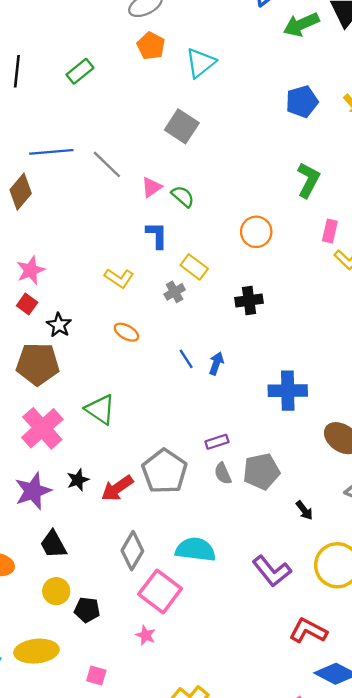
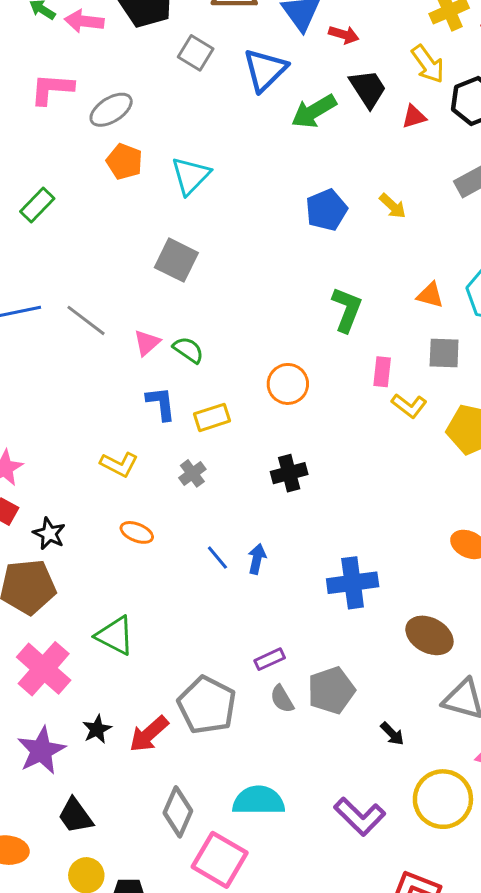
yellow rectangle: (194, 267) -> (212, 417), moved, turned -48

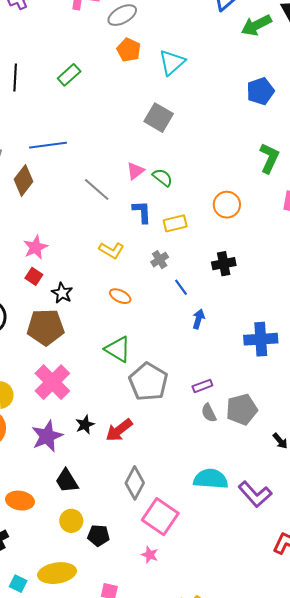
gray line: (86, 320) -> (97, 189), moved
blue line: (217, 558) -> (181, 287), moved
green triangle: (115, 636) -> (118, 349), moved
gray pentagon: (207, 705) -> (148, 382), moved
cyan semicircle: (259, 801) -> (211, 479), moved

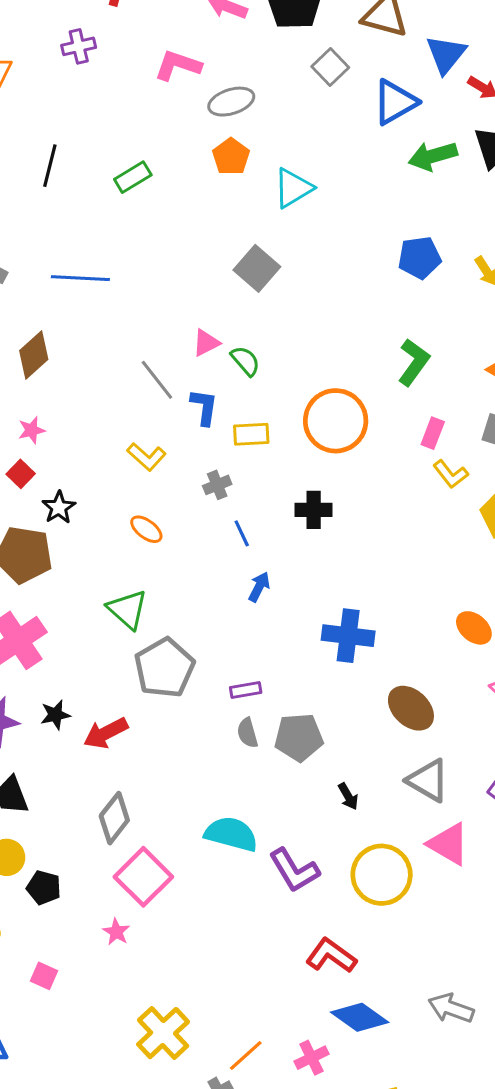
brown diamond: (24, 180) -> (34, 355), moved
gray line: (97, 189) -> (157, 380), moved
orange circle: (227, 205) -> (336, 421), size x1.5
pink star: (35, 247) -> (32, 430), size x0.7

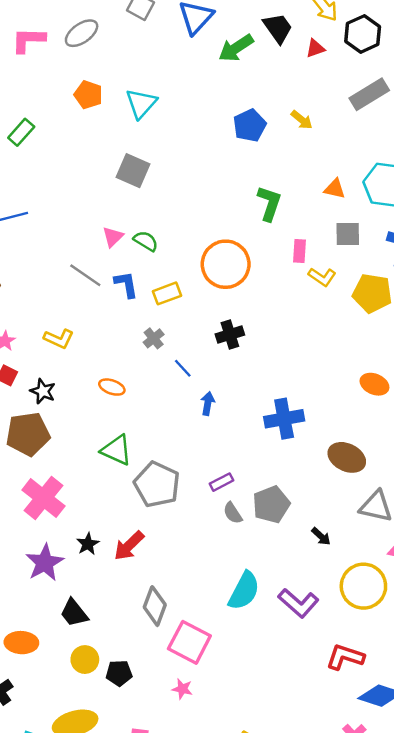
gray ellipse: (231, 102) -> (82, 33), moved
yellow L-shape: (147, 457) -> (59, 339), moved
cyan semicircle: (231, 834) -> (244, 591), turned 120

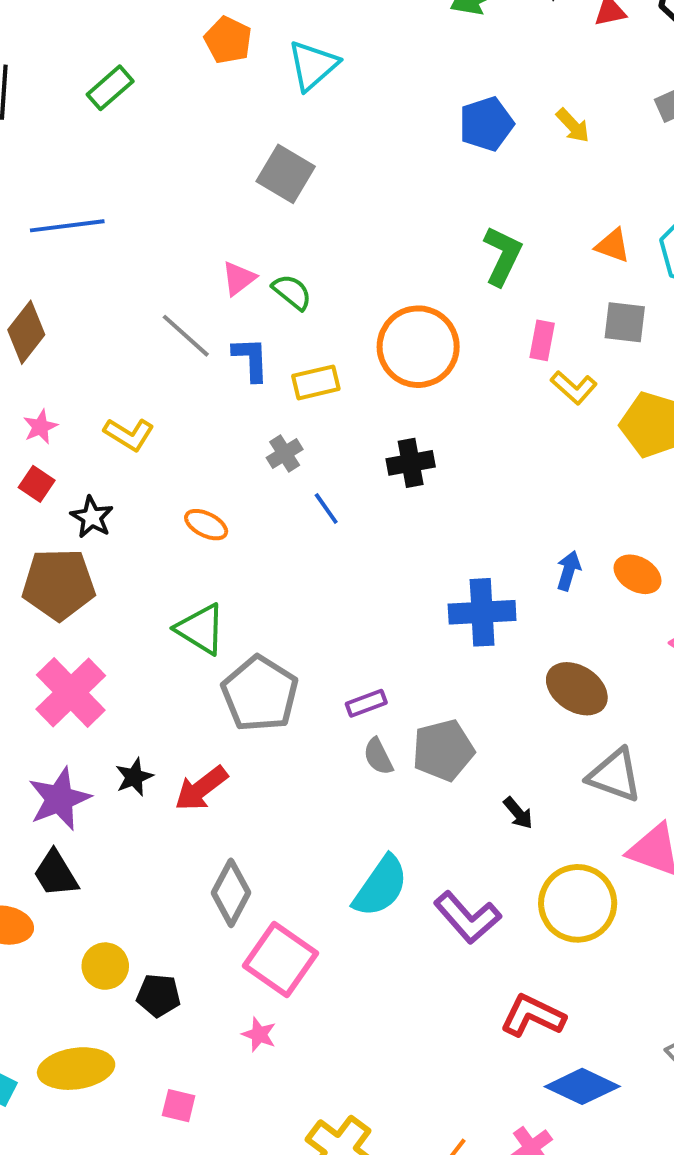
blue arrow: (208, 403) -> (569, 571), moved
black trapezoid: (74, 613) -> (56, 874), moved

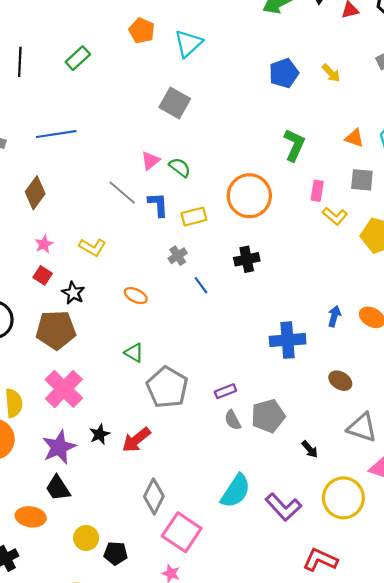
green triangle: (201, 629) -> (134, 353), size x0.7
brown ellipse: (577, 689) -> (340, 381), size x0.7

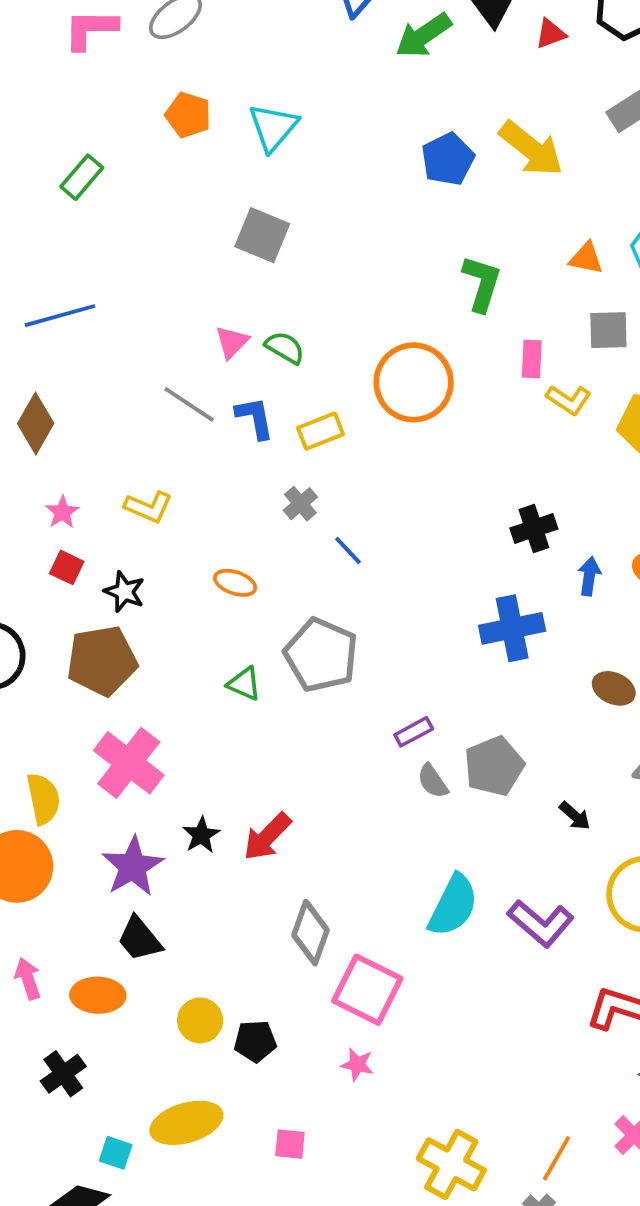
yellow arrow: (331, 73) -> (531, 149), size x1.8
black cross: (247, 259) -> (534, 529), moved
gray pentagon: (167, 387) -> (321, 655), moved

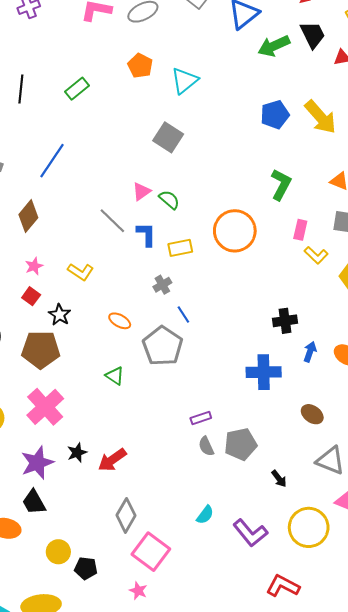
blue line: (60, 316) -> (52, 161), turned -51
gray pentagon: (321, 655) -> (163, 346), moved
cyan semicircle: (453, 905) -> (205, 515), size x0.6

